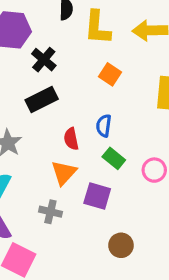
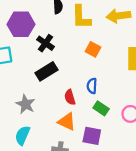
orange triangle: (64, 173) -> (67, 122), turned -42

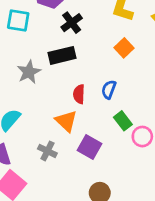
gray star: (26, 104) -> (29, 72), moved
green rectangle: (101, 108) -> (123, 121), moved

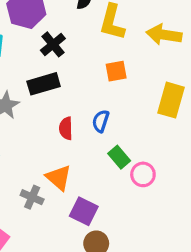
orange square: (124, 48) -> (116, 71), turned 36
orange triangle: (66, 121) -> (59, 178), moved
purple square: (89, 147) -> (84, 211), moved

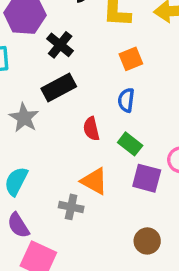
blue semicircle: (101, 121) -> (126, 100), moved
green rectangle: (119, 157) -> (130, 144), moved
purple square: (84, 211) -> (147, 178), moved

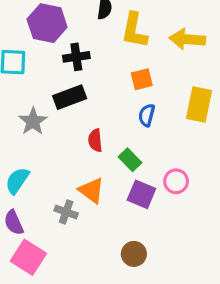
black cross: (60, 45) -> (76, 57), turned 35
blue semicircle: (126, 100) -> (147, 115), moved

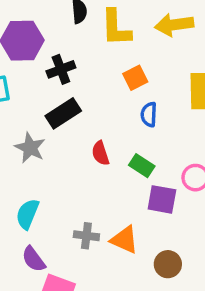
orange triangle: (91, 190) -> (124, 240), moved

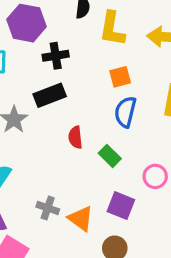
blue semicircle: (149, 115) -> (125, 112), size x1.4
purple square: (162, 199) -> (121, 206), moved

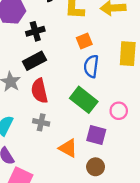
red semicircle: (75, 137) -> (39, 91), moved, size x1.5
green rectangle: (110, 156) -> (84, 100), size x1.6
gray cross: (48, 208) -> (41, 122), moved

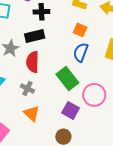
orange square: (84, 41) -> (80, 30), turned 32
pink circle: (119, 111) -> (94, 95), size x1.5
orange triangle: (68, 148) -> (32, 113), moved

